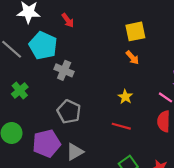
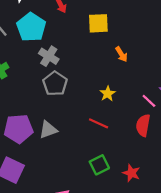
yellow square: (135, 31) -> (98, 23), moved
gray pentagon: (69, 112) -> (55, 84), moved
gray triangle: (75, 152) -> (48, 130), moved

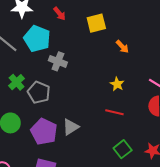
gray pentagon: (55, 84) -> (39, 92), moved
purple pentagon: (18, 129) -> (44, 132), turned -30

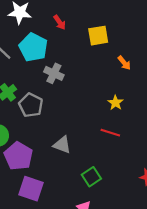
gray triangle: (71, 127) -> (62, 145), turned 48
purple pentagon: (44, 132) -> (18, 156), moved
green square: (123, 149) -> (91, 177), moved

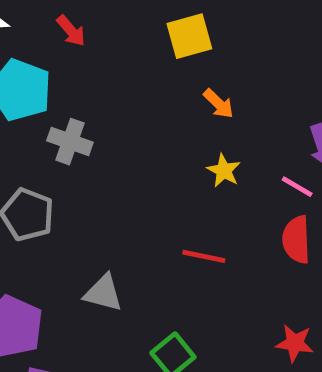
yellow square: (98, 36) -> (189, 36), moved
yellow star: (115, 103) -> (224, 171), moved

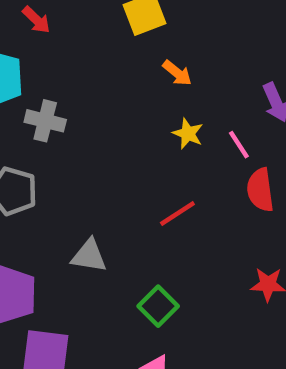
pink line: (297, 187) -> (239, 145), moved, turned 32
red line: (204, 256) -> (177, 213), turned -39

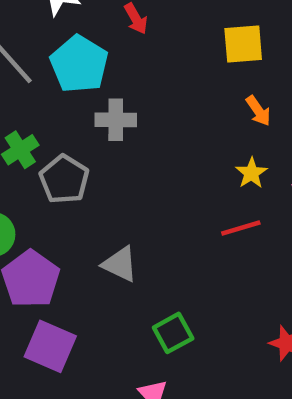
gray cross: (45, 121) -> (116, 120), turned -30
red line: (177, 213) -> (241, 228), moved

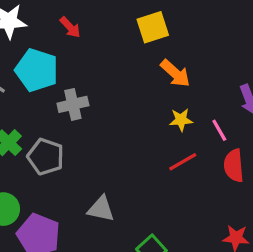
orange arrow: (258, 111) -> (175, 73), size x1.4
yellow star: (251, 173) -> (181, 120), turned -30

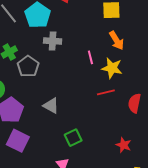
yellow star: (181, 120) -> (112, 68), size x1.5
pink line: (219, 130) -> (90, 57), moved

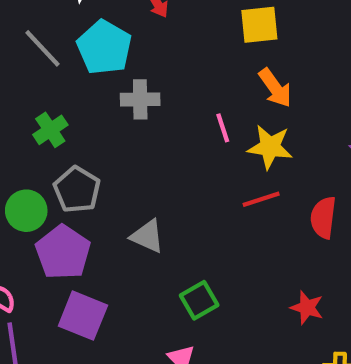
gray pentagon: (28, 66) -> (77, 190), moved

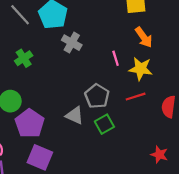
gray cross: (140, 99) -> (72, 43), turned 30
gray pentagon: (77, 190) -> (97, 96), moved
green square: (199, 300) -> (104, 124), moved

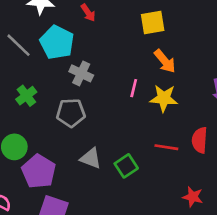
pink line: (116, 58) -> (134, 88), turned 35
gray pentagon: (97, 96) -> (71, 113), moved, turned -30
red line: (136, 97) -> (166, 147), moved, turned 30

